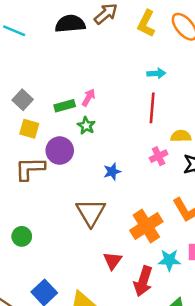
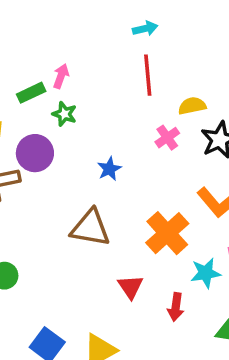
brown triangle: (91, 212) -> (90, 228), turned -40
red arrow: (143, 281) -> (176, 307), size x0.7

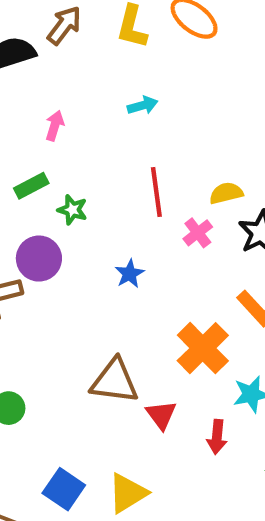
cyan arrow: (145, 28) -> (143, 105), moved
red line: (148, 75) -> (156, 192), moved
pink arrow: (61, 76) -> (55, 126), moved
brown triangle: (90, 228) -> (115, 381), moved

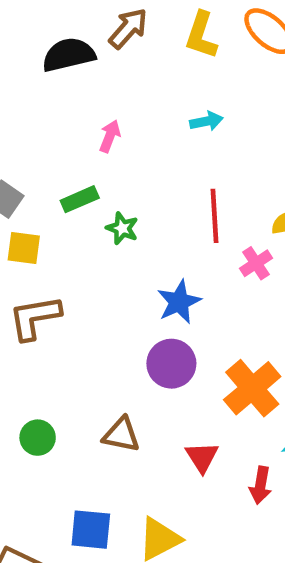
purple circle: (39, 259) -> (171, 364), moved
blue star: (130, 274) -> (179, 302), size x1.4
brown triangle: (115, 381) -> (121, 435), moved, size x0.7
blue square: (64, 489) -> (91, 530), turned -33

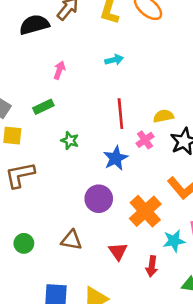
green star: (122, 228) -> (70, 141), moved
blue star: (179, 302) -> (116, 158), moved

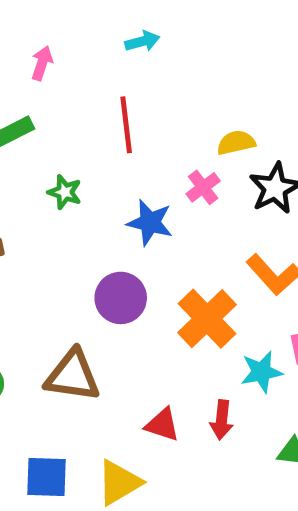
red line: (120, 114) -> (126, 125), moved
blue star: (116, 158) -> (150, 223), turned -30
brown triangle: (72, 240) -> (73, 376), size x1.4
red triangle: (118, 251) -> (162, 425), moved, turned -36

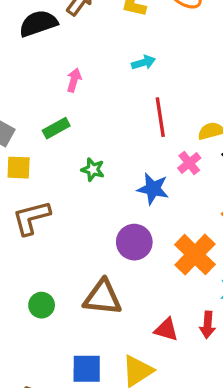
red line: (126, 125) -> (160, 117), moved

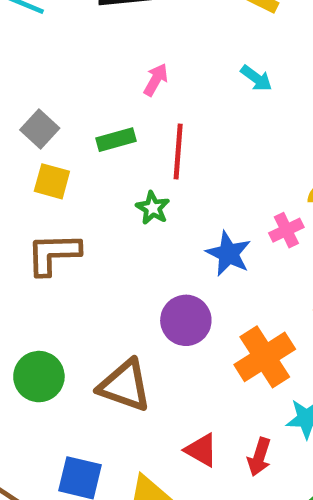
cyan arrow: (143, 63) -> (256, 78), turned 40
red line: (160, 117) -> (178, 152), moved
green circle: (42, 305) -> (39, 377), size x1.4

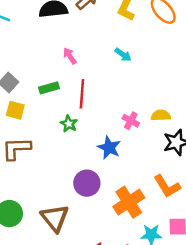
pink arrow: (156, 80) -> (70, 56), turned -63
pink cross: (286, 230) -> (131, 121), moved, turned -35
brown triangle: (125, 386) -> (55, 218), turned 32

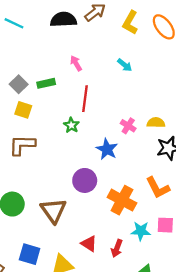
green rectangle: (49, 88) -> (46, 83), moved
orange cross: (129, 202) -> (122, 200), turned -32

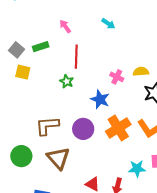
brown L-shape: (22, 145) -> (47, 126), moved
orange cross: (122, 200) -> (118, 128), moved, turned 35

